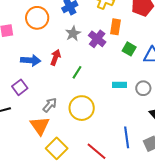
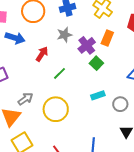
green square: (129, 49) -> (96, 63), moved
blue arrow: (31, 60) -> (15, 38), moved
cyan rectangle: (120, 85) -> (98, 95), turned -32

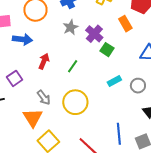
orange rectangle: (107, 38) -> (125, 24), moved, turned -42
red arrow: (42, 54) -> (44, 61), moved
gray arrow: (25, 99) -> (44, 97), turned 98

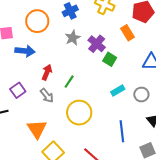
green line: (73, 66) -> (69, 82), moved
gray arrow: (44, 97) -> (47, 96), moved
blue line: (119, 134) -> (122, 131), moved

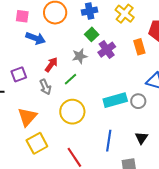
gray star: (73, 38) -> (80, 56), moved
green square: (110, 59) -> (92, 34), moved
cyan rectangle: (118, 90) -> (115, 100), size x1.6
gray circle: (141, 94) -> (138, 101), moved

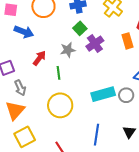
green line: (71, 79) -> (59, 73), turned -56
gray arrow: (45, 87) -> (20, 88), moved

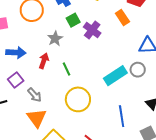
green square: (80, 28) -> (73, 20), turned 32
blue arrow: (24, 32) -> (16, 53), moved
gray star: (68, 50) -> (55, 39), moved

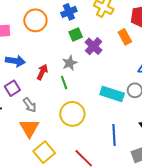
gray star: (55, 39) -> (70, 63), moved
cyan rectangle: (115, 76) -> (112, 94), turned 45

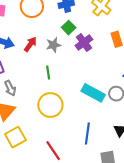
green square: (76, 34) -> (69, 28), turned -32
gray star: (70, 63) -> (53, 45), moved
red arrow: (42, 72) -> (30, 44), moved

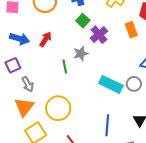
gray star: (53, 45) -> (81, 53), moved
yellow circle: (50, 105) -> (58, 108), moved

